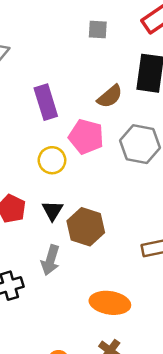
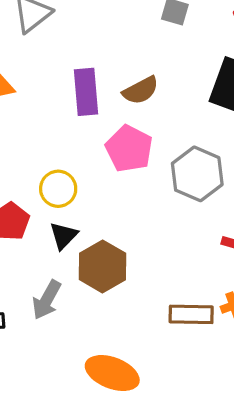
brown semicircle: (110, 96) -> (141, 90), moved
yellow circle: (52, 160) -> (58, 189), moved

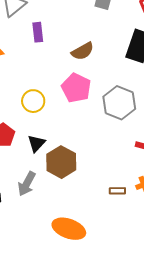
purple rectangle: (86, 92) -> (38, 32), moved, size x0.7
yellow circle: (58, 189) -> (33, 101), moved
brown rectangle: (191, 314) -> (117, 191), size x0.6

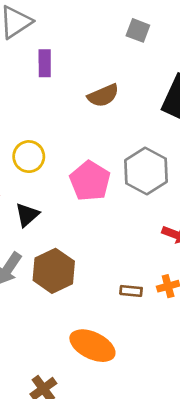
pink pentagon: (76, 88) -> (90, 181), moved
brown hexagon: (61, 162) -> (54, 271), moved
orange ellipse: (69, 229) -> (92, 346), moved

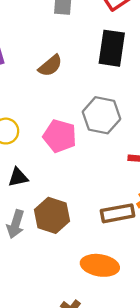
black triangle: (27, 215) -> (18, 177), turned 45
brown rectangle: (131, 291) -> (118, 213), size x1.8

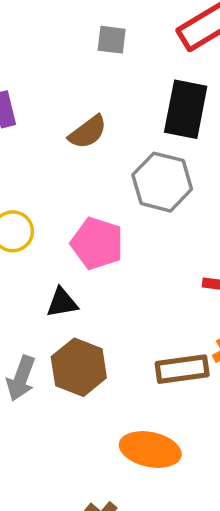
gray hexagon: (102, 115) -> (162, 182), moved
black triangle: (18, 177) -> (62, 303), moved

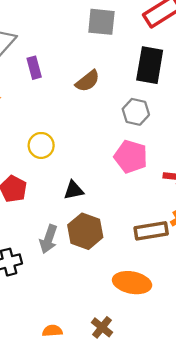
gray square: (112, 40) -> (101, 22), size x1.5
gray hexagon: (162, 182) -> (136, 112), size x0.7
pink pentagon: (97, 243) -> (131, 157), moved

